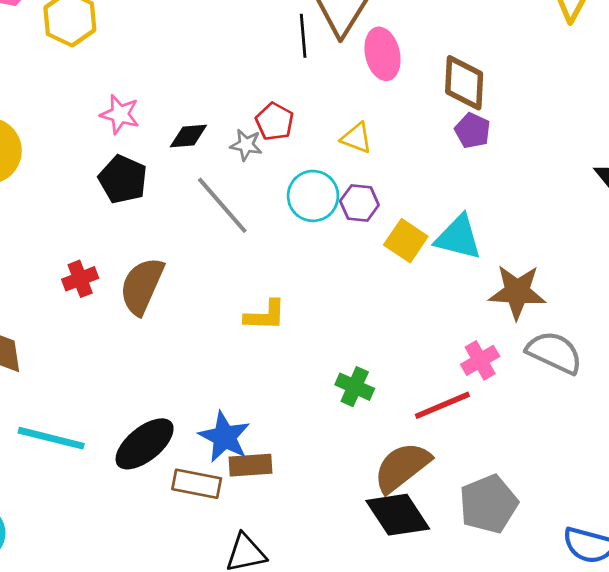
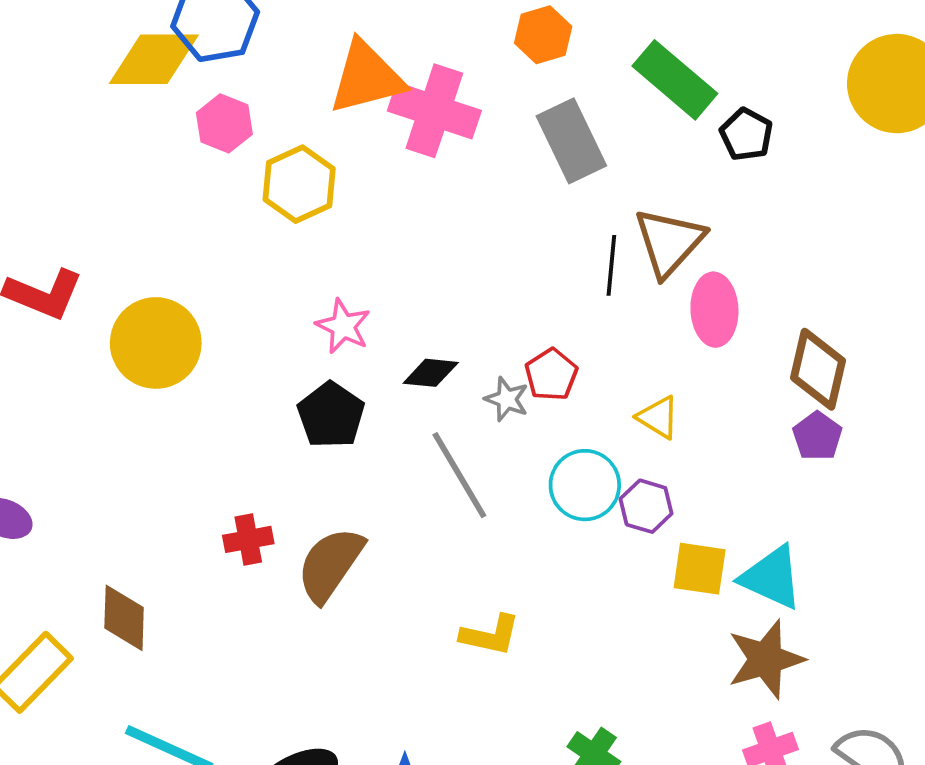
yellow square: (406, 241) -> (700, 569), turned -36
brown star: (517, 292) -> (766, 659), moved, turned -30

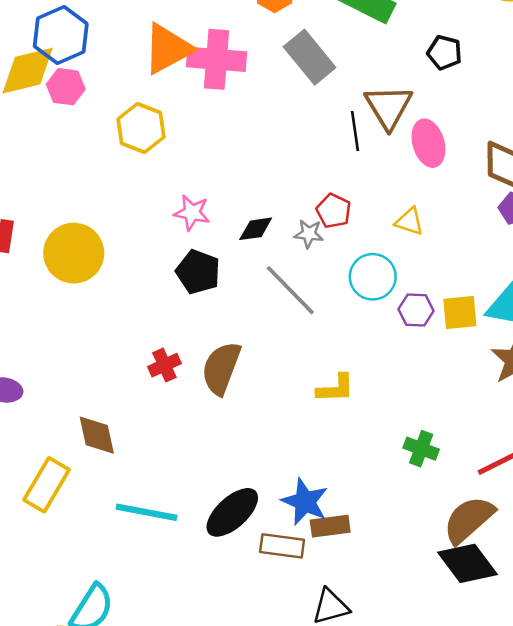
pink hexagon: (224, 123) -> (66, 87), moved
black pentagon: (746, 134) -> (445, 53), moved
purple hexagon: (646, 506) -> (416, 310), moved

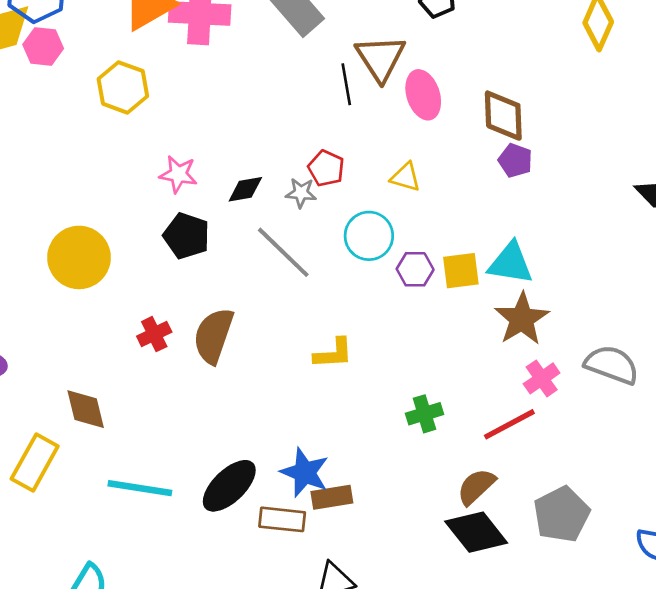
yellow circle: (74, 253) -> (79, 257), moved
green cross: (421, 449) -> (424, 414), turned -36
brown semicircle: (469, 520) -> (476, 487), size x0.7

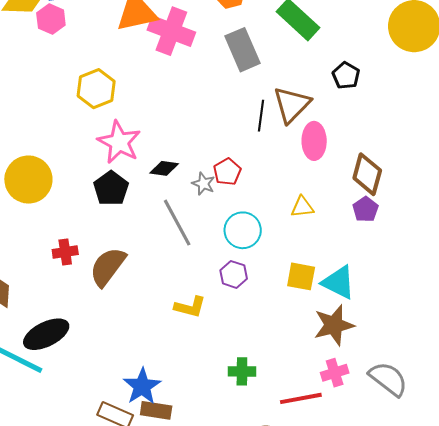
yellow hexagon: (123, 87) -> (96, 89), moved
pink star: (178, 174) -> (119, 142), size x1.5
yellow triangle: (406, 177) -> (302, 207), moved, turned -40
purple hexagon: (415, 269) -> (234, 274), moved
black ellipse: (229, 486) -> (46, 334), moved

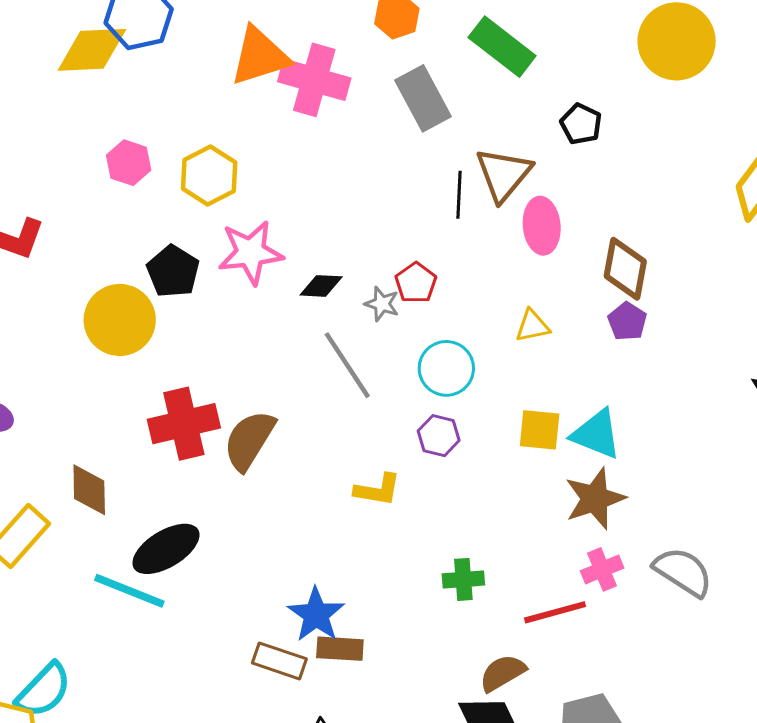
pink hexagon: (51, 19) -> (129, 163), moved
pink star: (119, 142) -> (251, 253), turned -30
black pentagon: (111, 188) -> (173, 271), moved
red cross: (65, 252) -> (184, 424), size x1.8

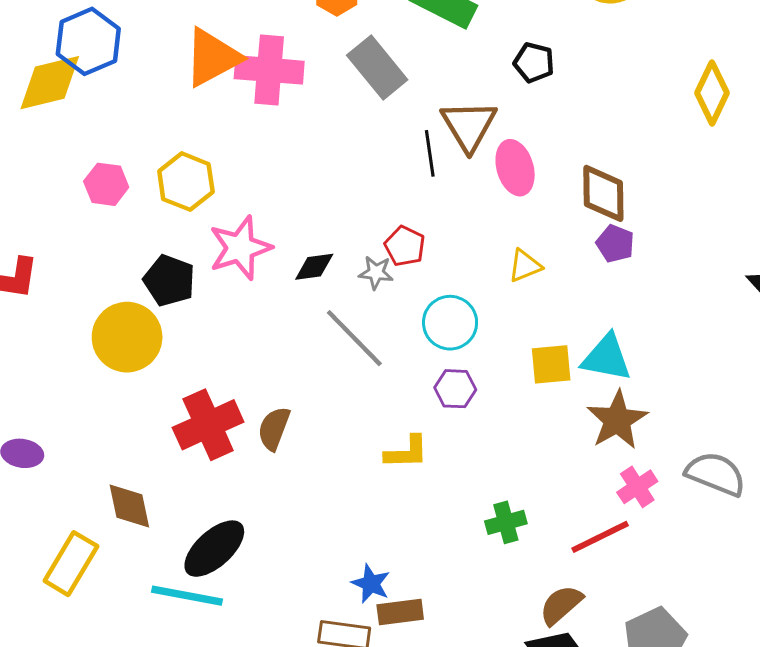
brown semicircle: (249, 440) -> (274, 429), size x0.7
blue star: (316, 615) -> (371, 584), size x0.7

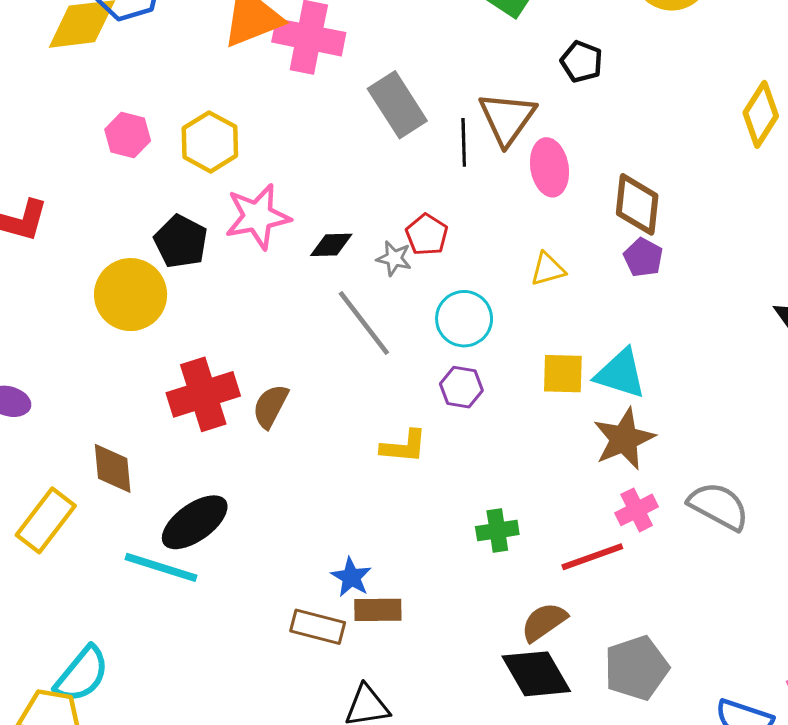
gray rectangle: (377, 68) -> (397, 105), moved

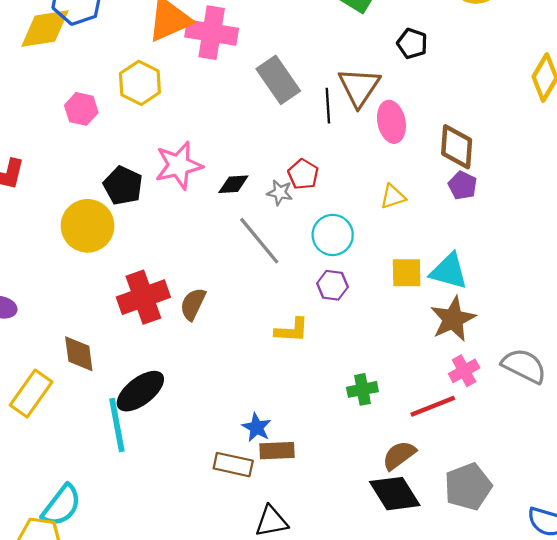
yellow hexagon: (210, 142) -> (140, 83), moved
cyan line: (161, 567) -> (117, 425), turned 64

